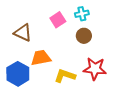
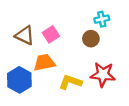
cyan cross: (82, 14) -> (102, 19), moved
pink square: (58, 20) -> (51, 34), moved

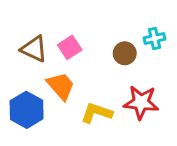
cyan cross: (102, 19) -> (154, 38), moved
orange trapezoid: (44, 63) -> (61, 86), turned 60

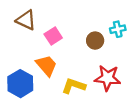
brown triangle: (34, 49) -> (26, 20), moved

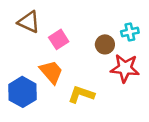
red star: (108, 78) -> (125, 68), moved

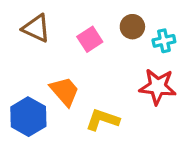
pink square: (59, 39) -> (90, 39), moved
brown circle: (105, 44) -> (132, 27), moved

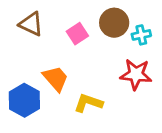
brown circle: (132, 27) -> (114, 23), size x1.4

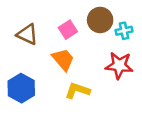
brown triangle: (31, 24) -> (27, 34), moved
orange trapezoid: (56, 78) -> (63, 59), moved

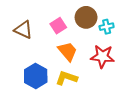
orange trapezoid: (63, 59) -> (68, 51), moved
blue hexagon: (21, 88) -> (36, 76), moved

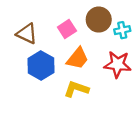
orange trapezoid: (68, 51) -> (77, 58), turned 80
blue hexagon: (36, 76) -> (41, 65), moved

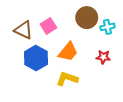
pink square: (67, 29) -> (48, 26), moved
red star: (118, 64) -> (103, 57), size x0.6

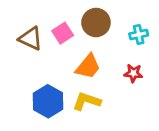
brown circle: (87, 18) -> (96, 23), moved
blue hexagon: (36, 58) -> (48, 101), moved

